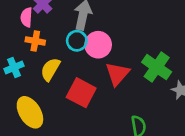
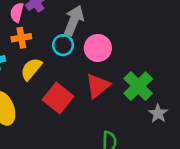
orange cross: (35, 41) -> (21, 38), turned -30
pink circle: (98, 45) -> (98, 48), moved

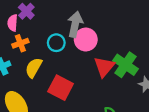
gray arrow: (74, 20) -> (75, 24), moved
red triangle: (98, 86) -> (104, 67), moved

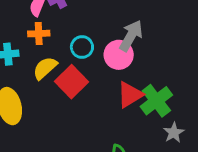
gray arrow: (75, 24) -> (131, 36), moved
red square: (61, 88) -> (71, 82), moved

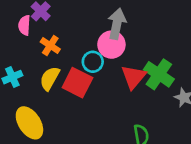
orange cross: (39, 34) -> (50, 45), moved, turned -36
cyan circle: (82, 47) -> (93, 62), moved

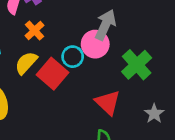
green cross: (159, 74) -> (137, 65), moved
red triangle: (134, 77) -> (108, 103), moved, turned -40

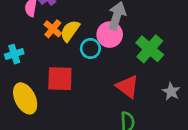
yellow semicircle: (26, 63) -> (70, 31), moved
red square: (53, 74) -> (60, 79), moved, turned -32

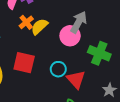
cyan circle: (90, 48) -> (58, 69), moved
green cross: (150, 49) -> (99, 53), turned -30

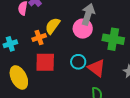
orange cross: (26, 22) -> (39, 38), moved, turned 32

